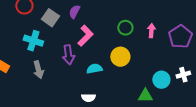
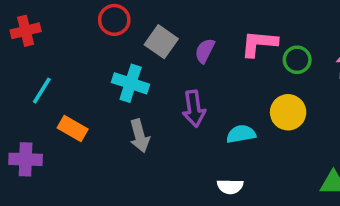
purple semicircle: (74, 12) -> (205, 51), moved
pink L-shape: (85, 36) -> (259, 43), moved, turned -130

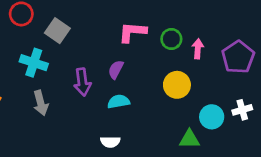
purple semicircle: (205, 51) -> (116, 70), moved
green circle: (297, 60) -> (171, 39), moved
yellow circle: (288, 112) -> (177, 85), moved

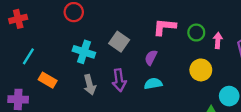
gray square: (57, 31) -> (119, 42), moved
purple arrow: (82, 82) -> (119, 80), moved

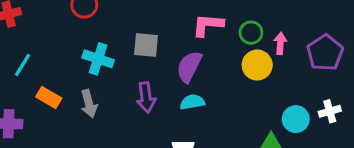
gray square: (119, 42) -> (146, 45), turned -30
purple semicircle: (151, 57) -> (189, 67), size x1.5
yellow circle: (201, 70) -> (257, 65), moved
gray arrow: (90, 85) -> (89, 104), moved

